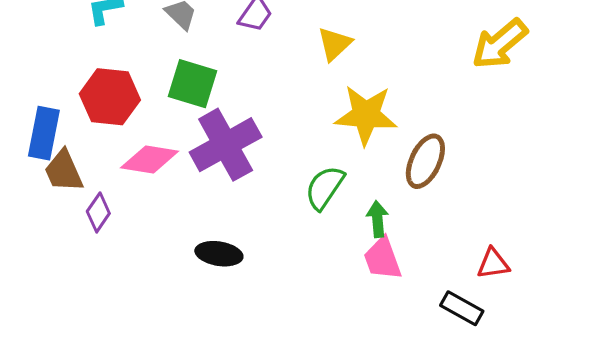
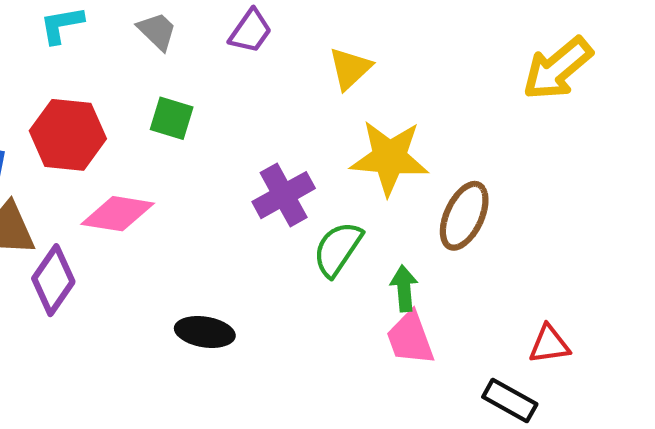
green square: (193, 84) -> (172, 118), size x0.7
purple cross: (226, 145) -> (284, 195), moved, size x0.7
purple diamond: (98, 212) -> (53, 280), size x1.4

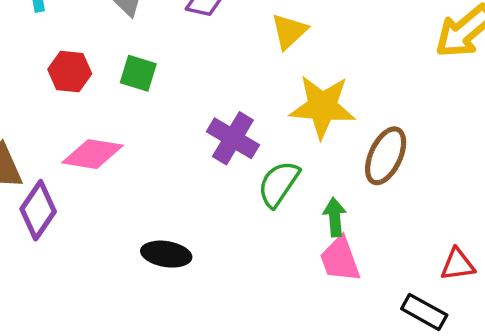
red hexagon: (68, 135) -> (70, 72), moved, size x0.7
purple cross: (284, 195) -> (233, 138), turned -30

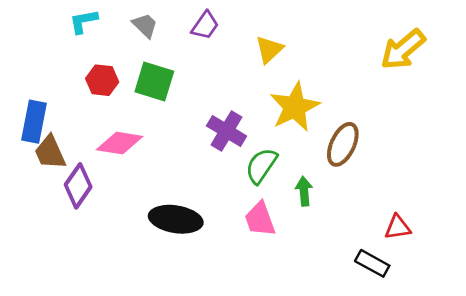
green square: (138, 73) -> (154, 82), size x1.4
yellow star: (322, 107) -> (295, 107), turned -30
black ellipse: (166, 254) -> (176, 219), size x1.4
pink trapezoid: (340, 259) -> (260, 219), moved

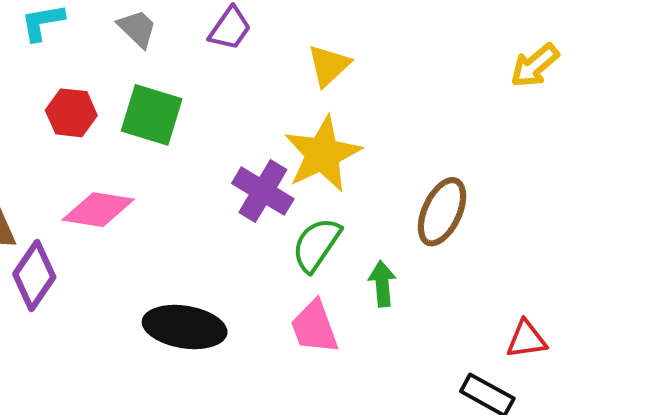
yellow arrow: (403, 49) -> (535, 65), size x0.7
yellow star: (295, 107) -> (323, 154), moved

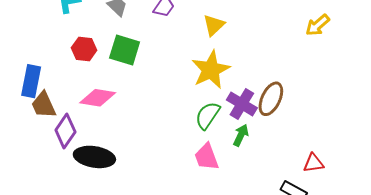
purple cross: (263, 191) -> (242, 104), moved
green arrow: (382, 284) -> (241, 135), turned 30
black ellipse: (185, 327) -> (94, 157), moved

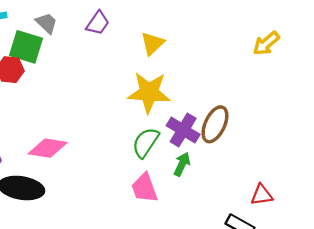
green square: (125, 50) -> (26, 47), moved
yellow star: (211, 70) -> (149, 92), turned 30
pink diamond: (98, 98) -> (48, 148), moved

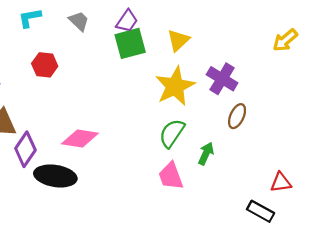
green square: (26, 47) -> (130, 43), moved, turned -32
yellow star: (149, 92) -> (175, 86), turned -30
brown ellipse: (215, 124) -> (237, 116), size x0.7
purple cross: (183, 130) -> (222, 79), moved

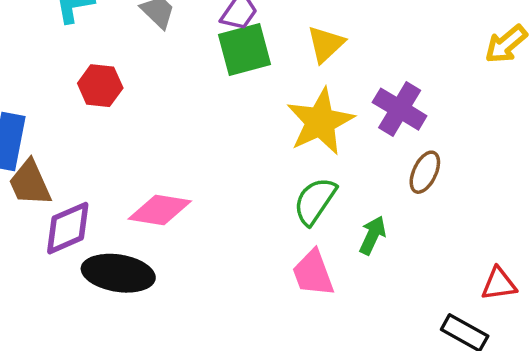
purple diamond: (25, 149) -> (68, 228), turned 32

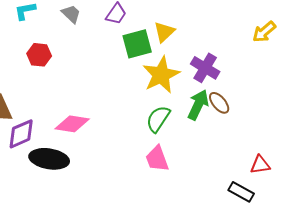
green square: (244, 50) -> (137, 44), moved
brown ellipse: (425, 172) -> (219, 103), turned -65
green arrow: (373, 235) -> (198, 105), moved, size x1.4

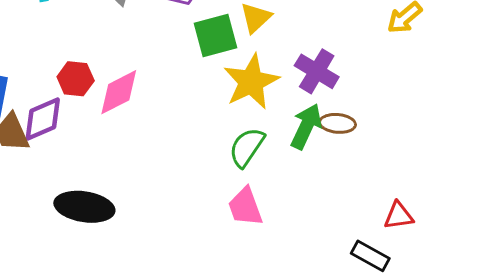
red hexagon: (39, 55) -> (76, 79), moved
brown ellipse: (219, 103) -> (338, 123), turned -45
pink diamond: (72, 124) -> (119, 92), moved, turned -36
purple diamond: (21, 134) -> (43, 119), moved

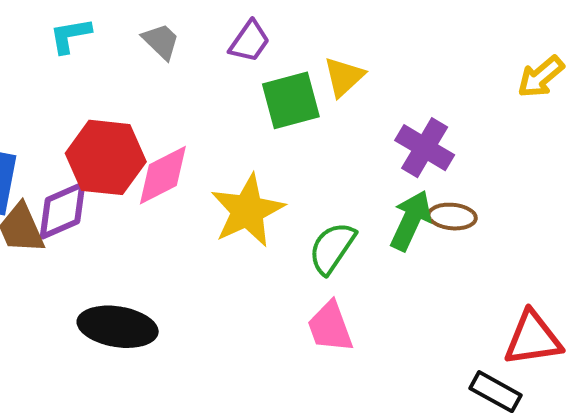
red hexagon: (76, 79) -> (106, 157), size x1.6
yellow star: (251, 82) -> (247, 211), moved
red triangle: (399, 216) -> (533, 339), size x1.5

